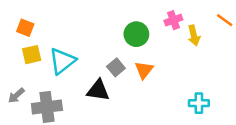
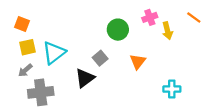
orange triangle: (144, 70) -> (138, 62), moved
black triangle: (98, 90) -> (85, 78), turned -45
gray arrow: (16, 95) -> (25, 70), moved

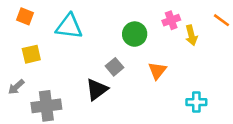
orange square: (22, 24) -> (25, 16), moved
cyan triangle: (54, 53) -> (69, 26), moved, turned 45
gray arrow: (25, 70) -> (16, 87), moved

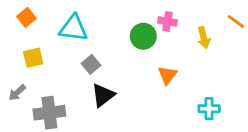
orange square: (25, 16) -> (27, 17), turned 30
pink cross: (171, 20) -> (167, 21), moved, turned 30
gray square: (114, 67) -> (91, 64), moved

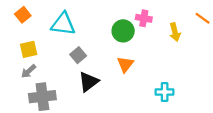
orange triangle: (167, 75) -> (125, 64), moved
gray arrow: (17, 93) -> (29, 71), moved
cyan cross: (209, 109) -> (165, 92), moved

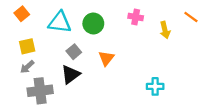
green circle: (123, 31) -> (93, 23), moved
orange triangle: (125, 64) -> (106, 58), moved
black triangle: (89, 82) -> (71, 74), moved

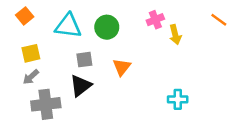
pink cross: (136, 17) -> (155, 20), turned -32
yellow arrow: (165, 30) -> (175, 35), moved
gray square: (74, 52) -> (84, 60), turned 32

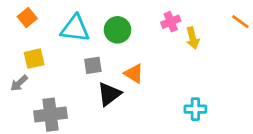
orange triangle: (122, 67) -> (134, 74), turned -36
gray arrow: (31, 77) -> (19, 83), moved
black triangle: (81, 86) -> (109, 94), moved

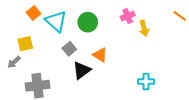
orange square: (27, 18) -> (33, 13), moved
cyan triangle: (75, 28) -> (56, 21), turned 35
gray square: (93, 65) -> (69, 49), turned -32

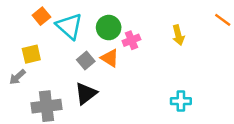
pink cross: (128, 16) -> (131, 40), moved
orange triangle: (100, 55) -> (110, 58), moved
black triangle: (82, 70) -> (86, 93), moved

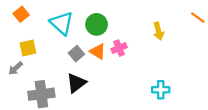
orange square: (41, 16) -> (21, 14), moved
pink cross: (131, 40) -> (119, 48), moved

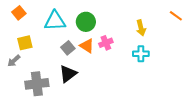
cyan triangle: (62, 23) -> (55, 21), turned -45
cyan cross: (161, 90) -> (141, 54), moved

